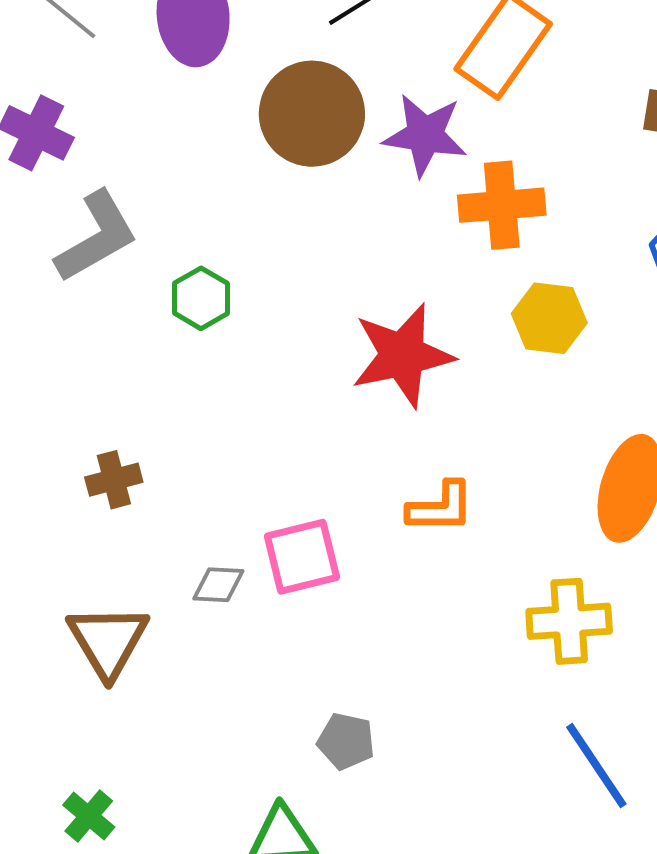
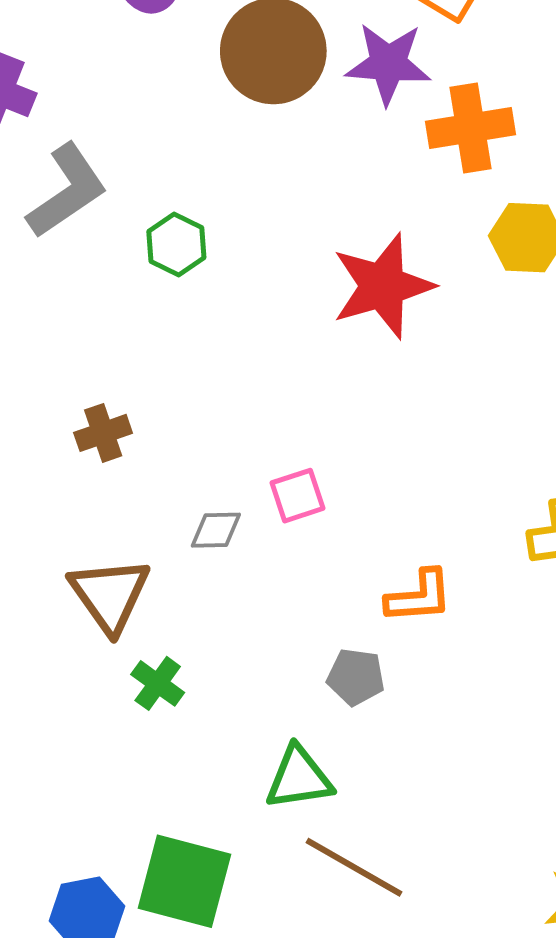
orange L-shape: (441, 507) -> (419, 597), moved
pink square: (302, 557) -> (297, 496), size x0.7
green cross: (89, 816) -> (158, 683), moved

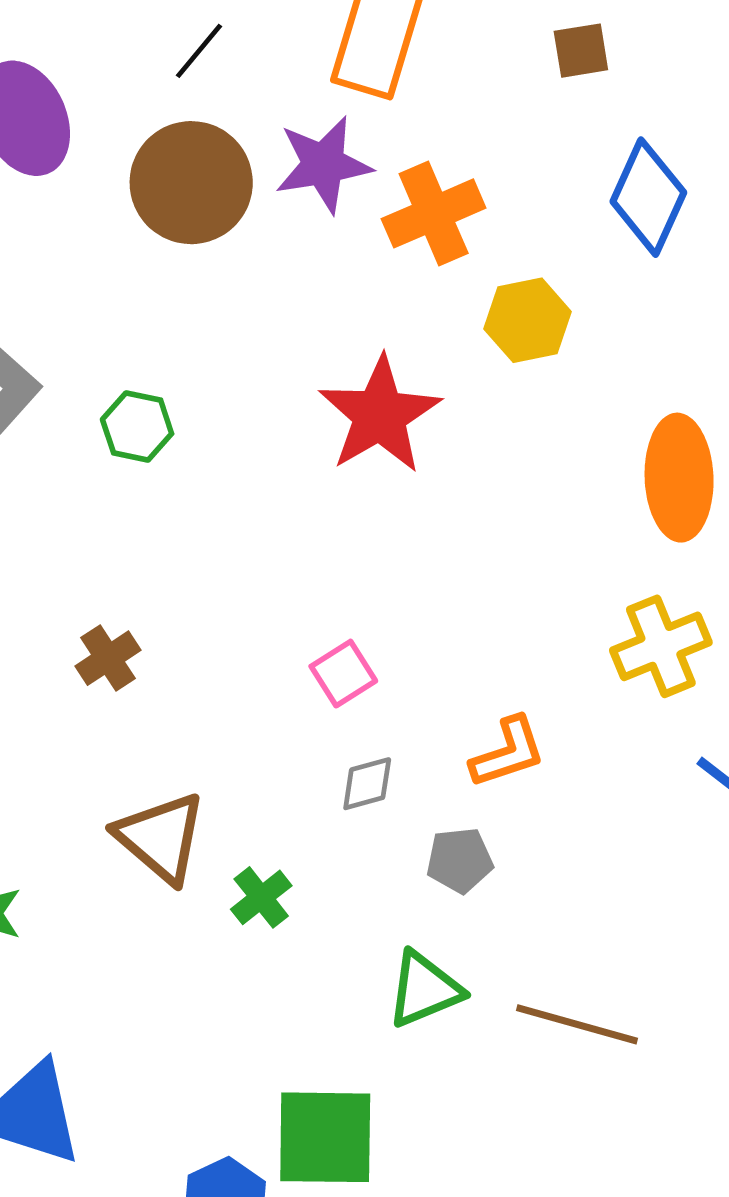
gray diamond: (216, 530) -> (367, 784), moved
green cross: (158, 683) -> (261, 897), moved, turned 30
brown line: (354, 867) -> (577, 1024), moved

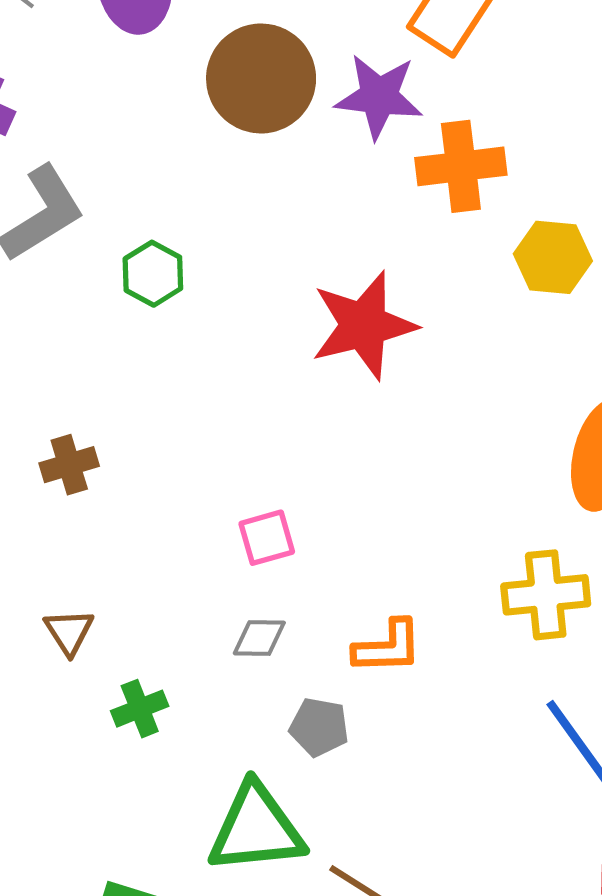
yellow hexagon: (528, 320) -> (553, 257), moved
brown triangle: (161, 837) -> (69, 632), size x0.6
green triangle: (424, 989) -> (256, 829), size x1.4

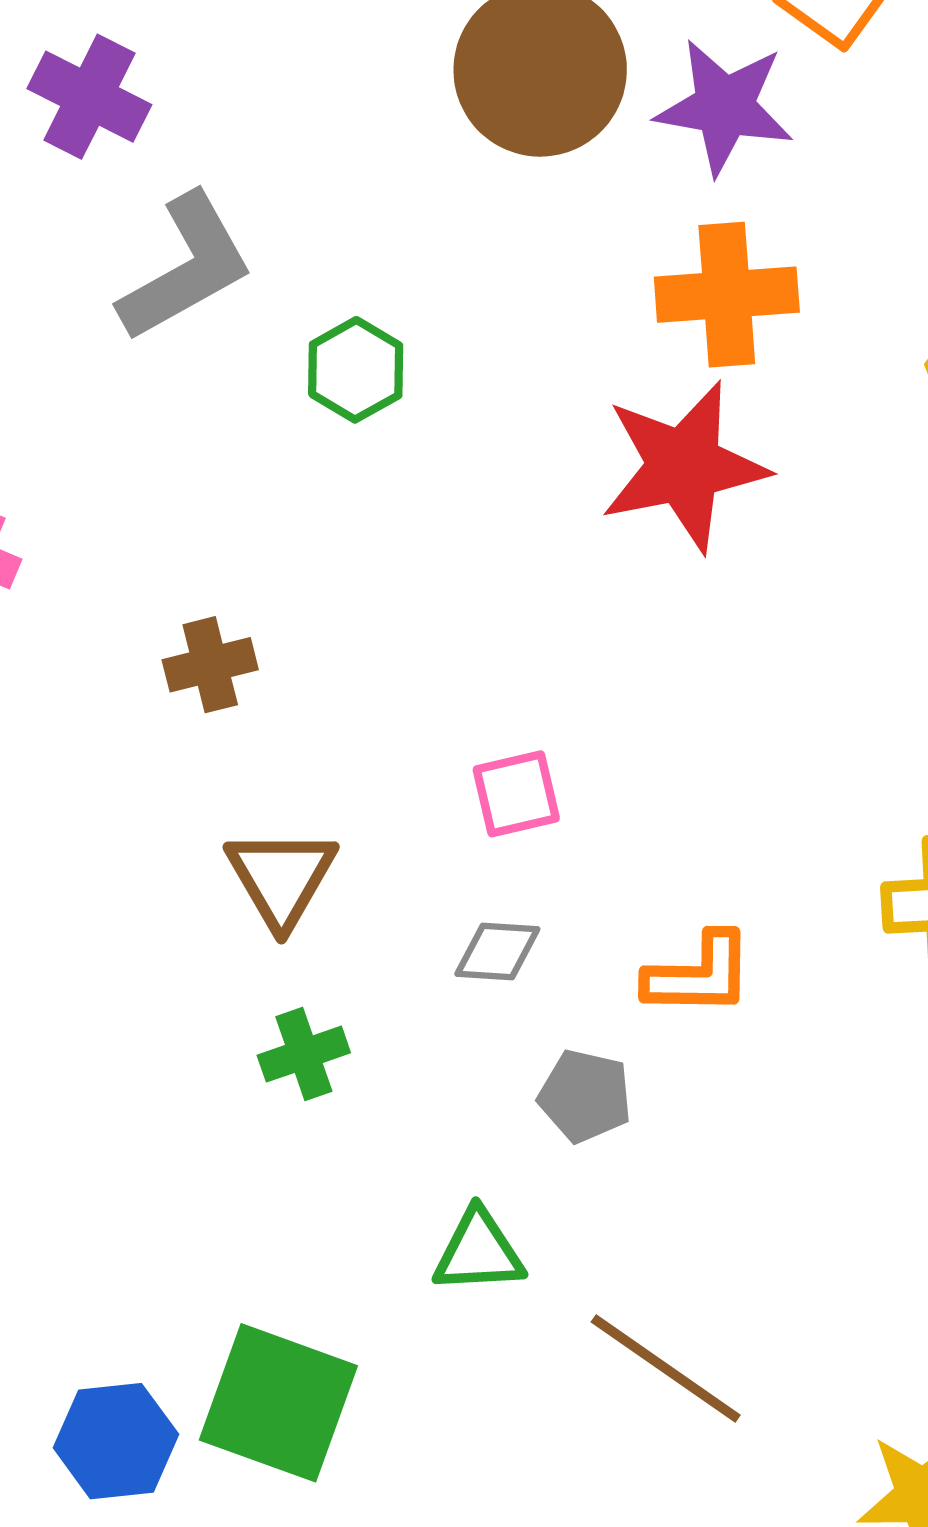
orange cross: (461, 166) -> (727, 295), moved
brown triangle: (69, 632) -> (281, 878), moved, size x1.4
green triangle: (256, 829) -> (479, 1252), size x0.6

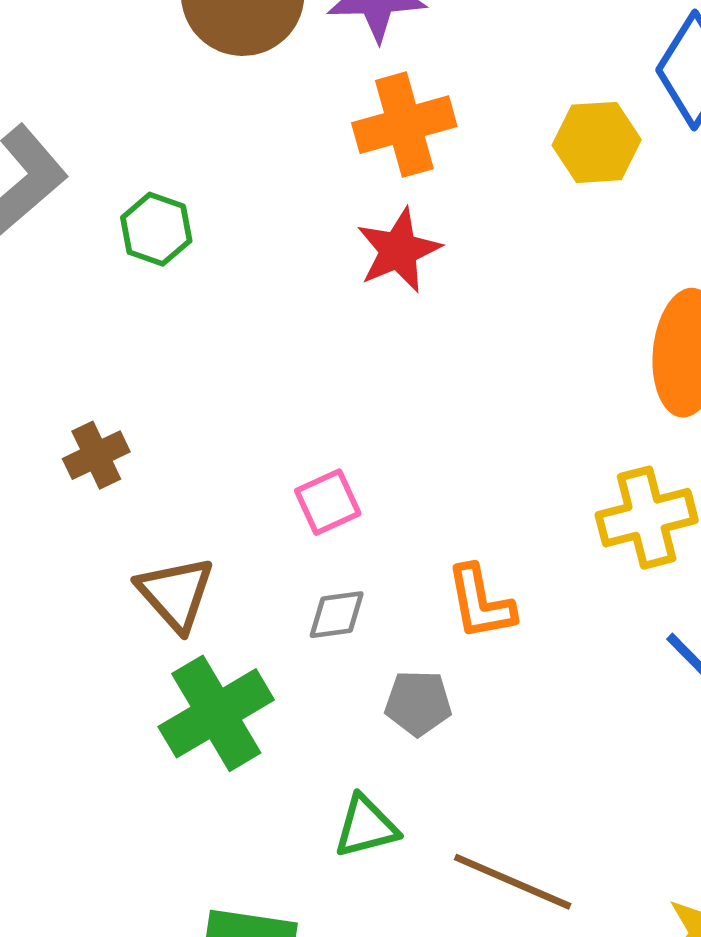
red star: (684, 466) -> (399, 250), size x0.7
orange L-shape: (699, 975) -> (480, 602), turned 90
green cross: (304, 1054) -> (216, 713), size x1.8

